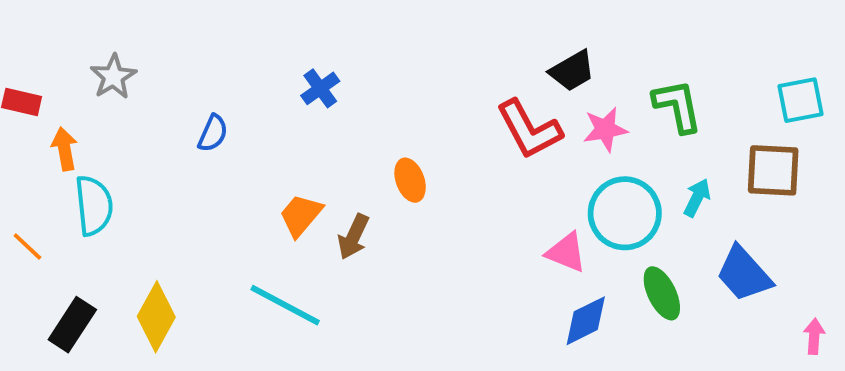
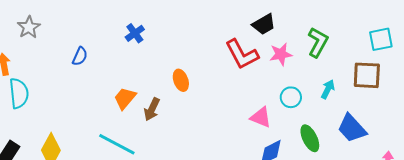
green L-shape: (677, 106) -> (318, 42), turned 40
cyan circle: (625, 213) -> (291, 97), size x0.6

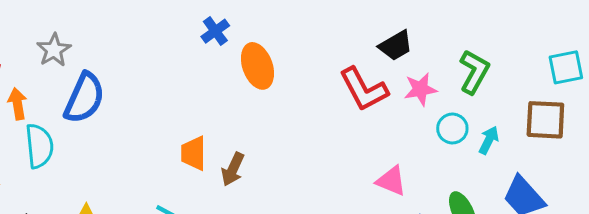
blue cross: (135, 33) -> (215, 31), moved
blue semicircle: (80, 56) -> (84, 98), moved, size x1.8
orange ellipse: (181, 80) -> (257, 66), moved, size x1.4
cyan circle: (291, 97) -> (452, 128), moved
orange trapezoid: (125, 98) -> (193, 153), turned -40

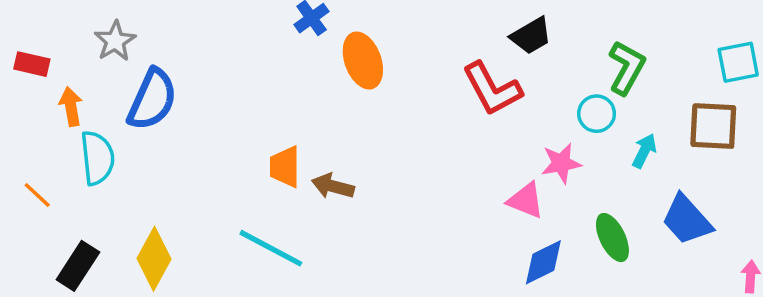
pink star: (420, 89) -> (561, 163), moved
cyan circle: (452, 128) -> (597, 114), moved
brown arrow: (233, 169) -> (333, 186), turned 80

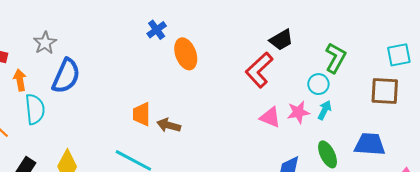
red L-shape: (492, 89) -> (259, 70), turned 75
cyan arrow: (644, 151) -> (324, 110), moved
pink triangle: (526, 200) -> (270, 117), moved
blue trapezoid: (687, 220) -> (370, 144), turned 136

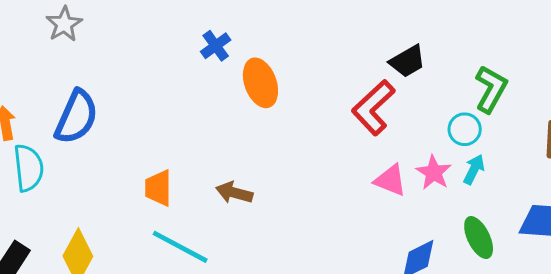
gray star: (45, 43) -> (64, 24), moved
pink star: (298, 112) -> (434, 173), turned -30
orange trapezoid: (142, 114) -> (158, 188), moved

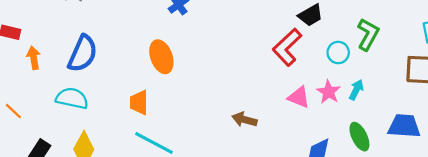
orange ellipse: (260, 83) -> (161, 57), moved
cyan circle: (465, 129) -> (338, 53), moved
cyan semicircle: (28, 168) -> (72, 98), moved, turned -72
brown arrow: (234, 193) -> (244, 120), moved

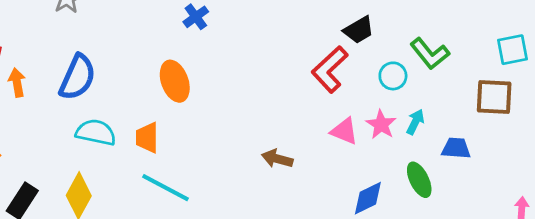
green L-shape: (368, 34) -> (430, 54), turned 112
cyan semicircle: (72, 98) -> (96, 132), moved
blue trapezoid: (404, 126) -> (456, 148), moved, size x0.7

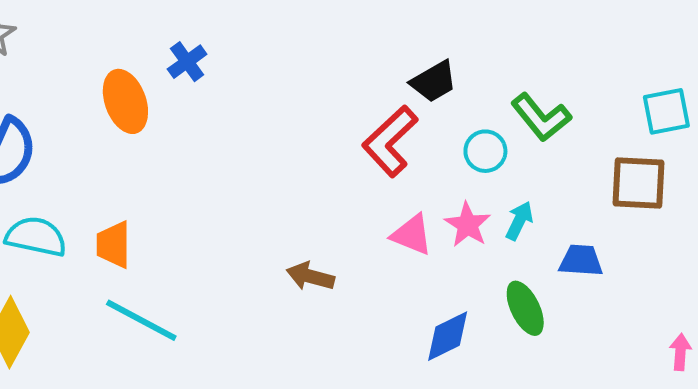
orange ellipse: (175, 81) -> (125, 101), moved

